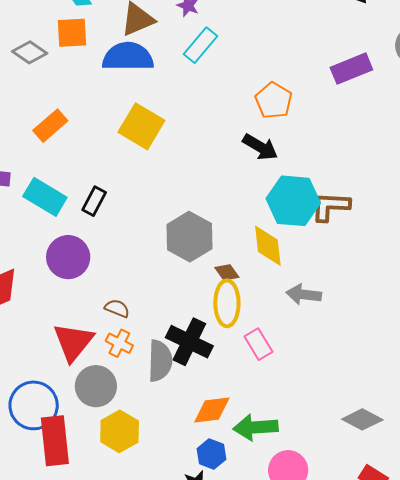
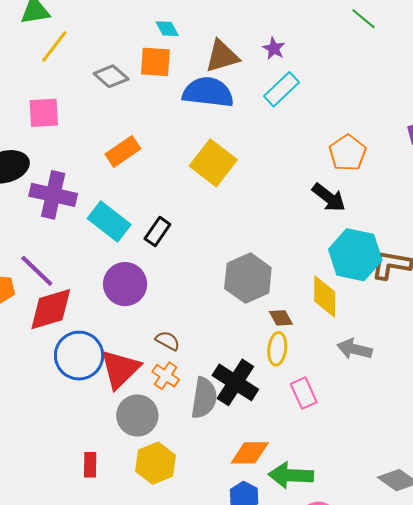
yellow ellipse: (227, 303) -> (277, 349), size x0.7
blue circle: (34, 405) -> (79, 356), moved
red rectangle: (55, 441) -> (90, 465), size x0.5

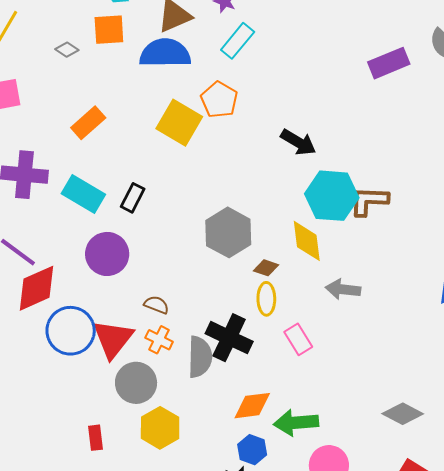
gray diamond: (111, 76) -> (67, 50), size x0.7
orange pentagon: (348, 153) -> (219, 100), moved
brown diamond: (281, 318) -> (266, 268), turned -35

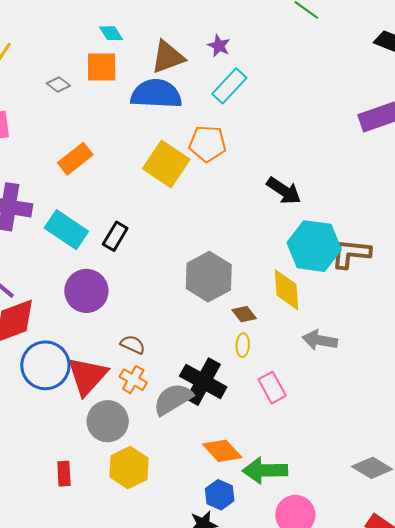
orange pentagon: (219, 100) -> (208, 144), turned -30
brown diamond: (266, 268) -> (244, 314), turned 30
yellow ellipse: (266, 299) -> (243, 345), size x0.7
gray semicircle: (200, 357) -> (173, 399), turned -126
orange diamond: (252, 406) -> (222, 451), turned 51

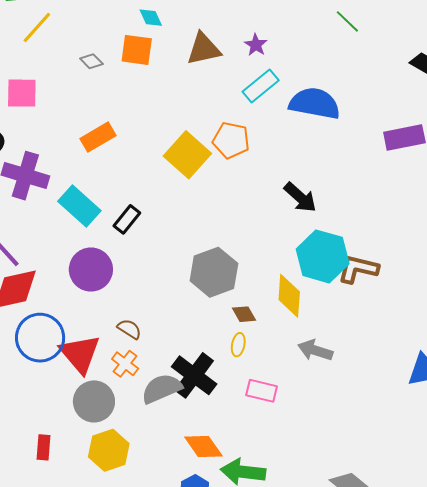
blue semicircle: (156, 94) -> (315, 103), moved
red triangle: (87, 376) -> (80, 354), turned -30
pink rectangle: (272, 388) -> (262, 391), turned -56

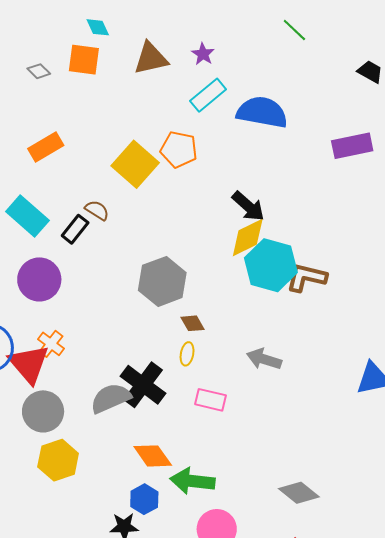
yellow diamond: (289, 296) -> (248, 237), moved, turned 60
brown semicircle: (129, 329) -> (97, 210), moved
orange cross: (125, 364) -> (51, 344), moved

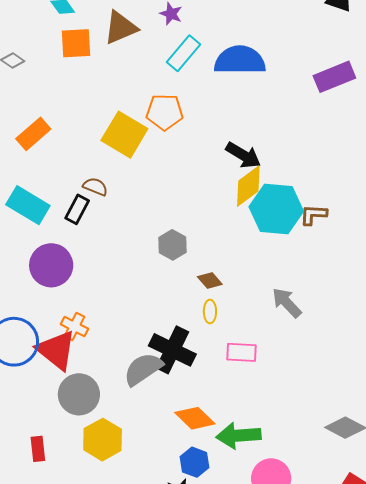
orange square: (84, 60) -> (76, 43), moved
brown L-shape: (306, 277) -> (313, 215), size x0.7
gray hexagon: (162, 281) -> (172, 245), size x0.6
gray arrow: (264, 359) -> (287, 303), turned 40

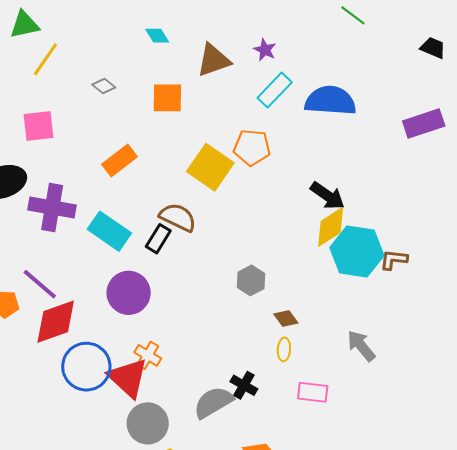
orange square: (76, 43) -> (167, 98), moved
brown semicircle: (95, 187) -> (178, 217), size x1.5
black cross: (172, 350) -> (244, 385), size x0.6

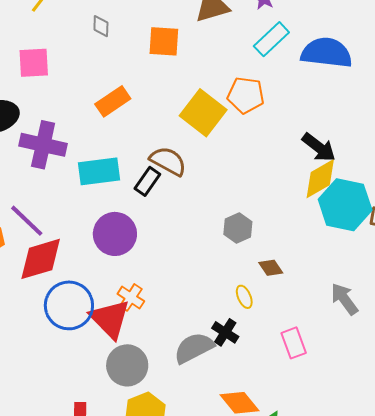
gray diamond: (104, 86) -> (101, 26), turned 50
cyan rectangle: (109, 231) -> (99, 171), turned -45
yellow ellipse: (284, 349) -> (244, 297), moved, turned -30
pink rectangle: (313, 392) -> (294, 343), turned 60

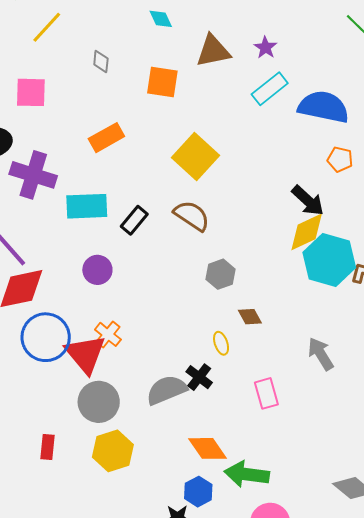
orange pentagon: (246, 95) -> (340, 159), moved, size x0.7
brown semicircle: (168, 161) -> (192, 216), moved
purple circle: (115, 234) -> (97, 270), size x0.7

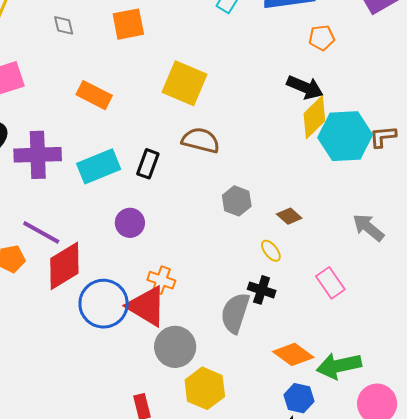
orange rectangle: (106, 138) -> (94, 95), turned 76
gray hexagon: (220, 274) -> (237, 201), moved
gray semicircle: (167, 390) -> (235, 313), turned -30

